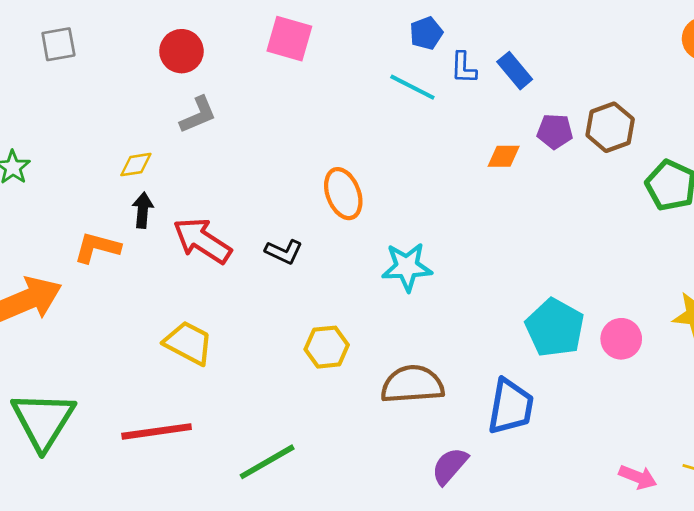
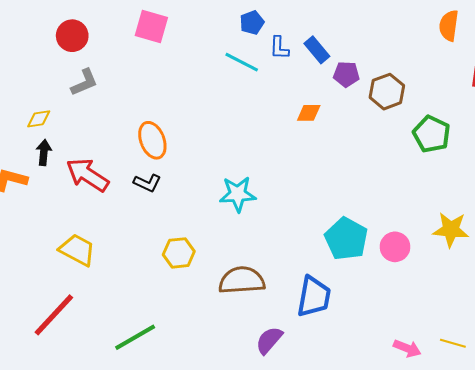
purple pentagon: (555, 131) -> (346, 74), moved
orange ellipse: (343, 194) -> (152, 140), moved
red line: (157, 431) -> (54, 315), turned -39

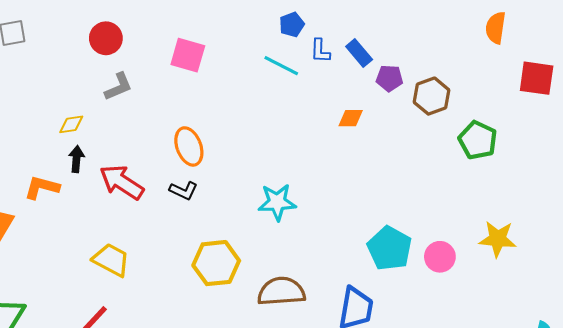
pink square: (151, 27) -> (188, 55), moved
yellow hexagon: (179, 253) -> (216, 263), size x1.4

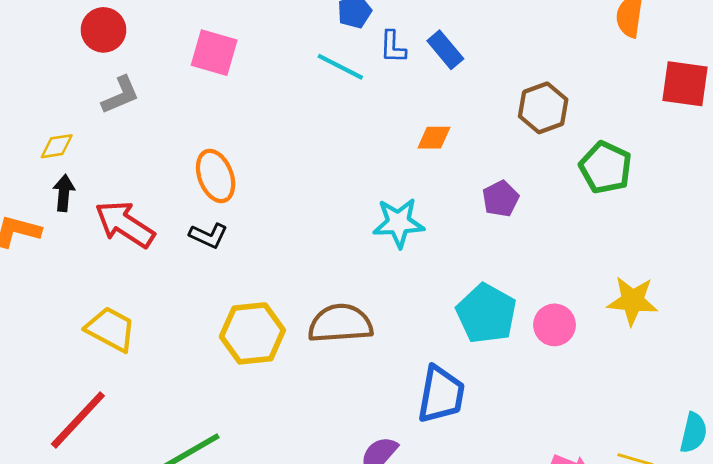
purple pentagon: (389, 78) -> (501, 199), moved, turned -30
cyan star: (277, 202) -> (398, 223), moved
brown semicircle: (281, 291) -> (340, 323), moved

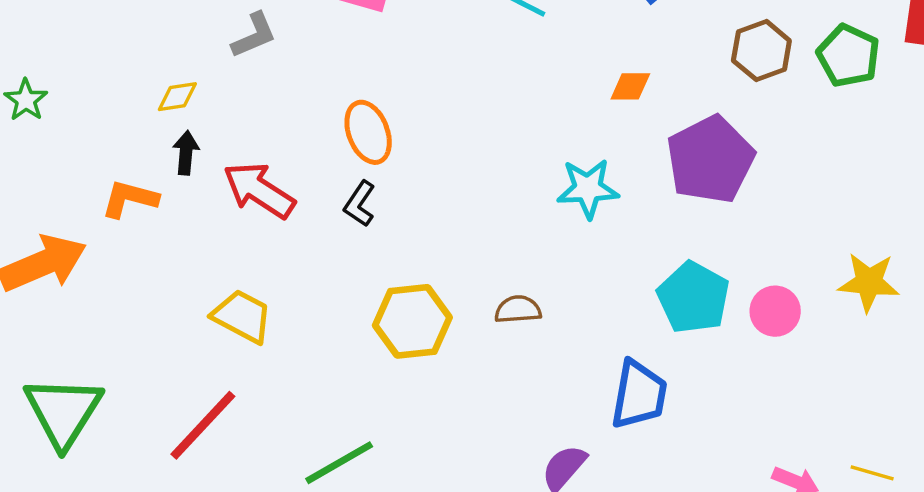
green pentagon: (606, 167) -> (848, 56), moved
purple pentagon: (501, 199) -> (710, 160), size x2.0
black L-shape: (208, 236) -> (360, 204), turned 99
brown semicircle: (340, 323) -> (518, 309), size x0.6

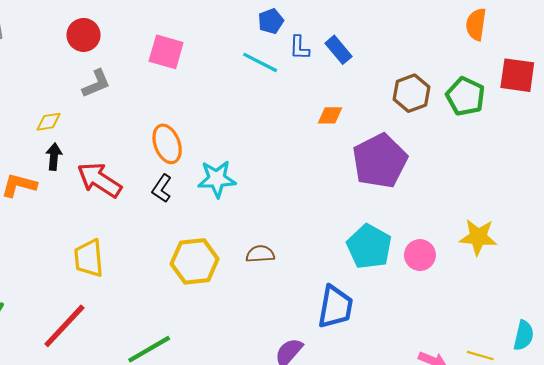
cyan star: (588, 189) -> (217, 179), moved
yellow trapezoid: (242, 316) -> (89, 258), turned -123

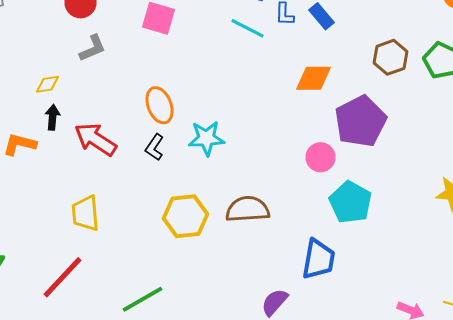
orange diamond: (330, 115) -> (314, 78), size x1.5
brown semicircle: (260, 254) -> (248, 209), size x1.6
pink circle: (420, 255) -> (320, 157), moved

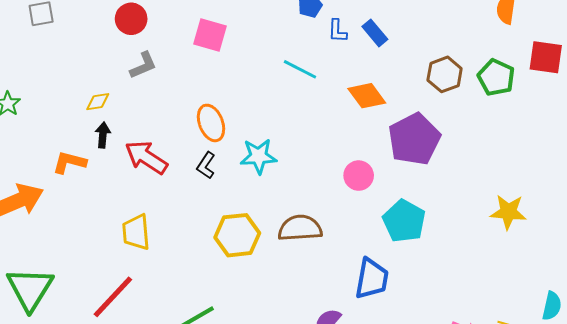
cyan line: (248, 28) -> (300, 69), moved
orange diamond: (314, 78) -> (367, 96), turned 54
pink circle: (320, 157) -> (359, 176), moved

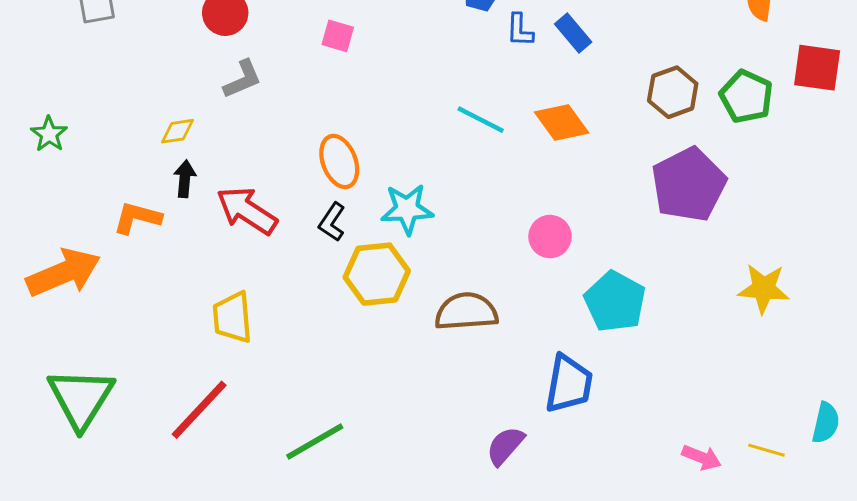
pink square: (210, 35) -> (338, 36), size x0.7
cyan line: (300, 69) -> (481, 120), moved
purple pentagon: (414, 139) -> (689, 185), moved
yellow hexagon: (237, 235) -> (377, 274), moved

